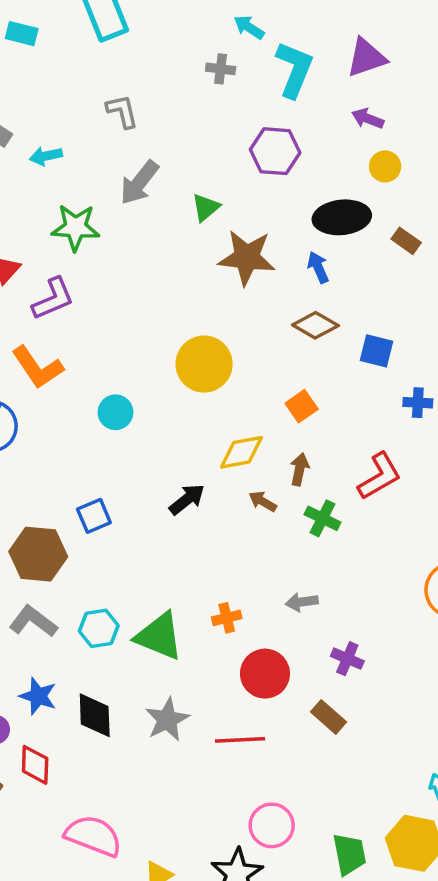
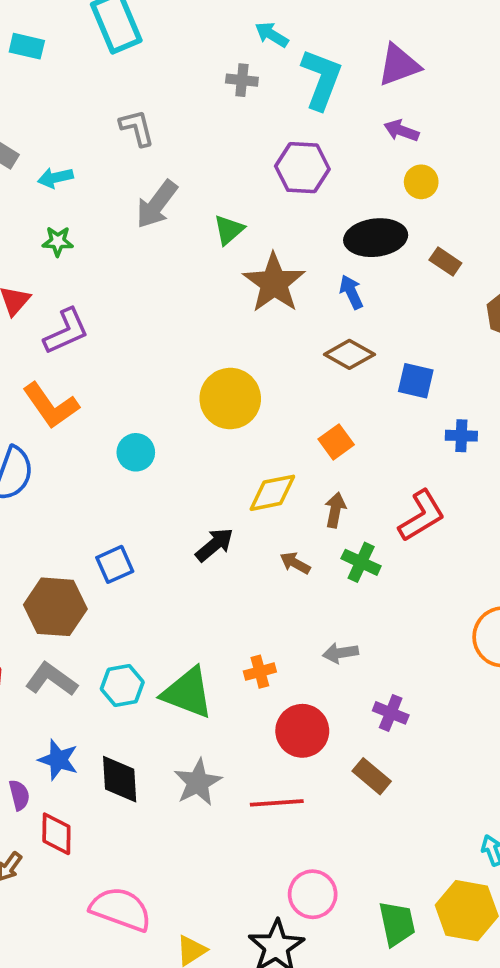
green star: (75, 227) -> (58, 241), moved, size x0.6
brown star: (247, 257) -> (274, 283), turned 30
brown arrow: (263, 501) -> (295, 563), moved

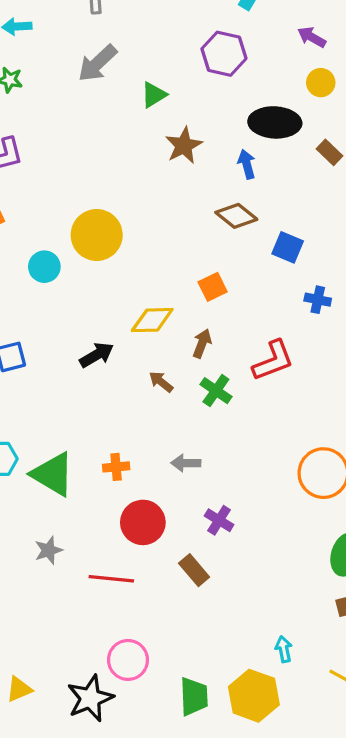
brown star: (274, 283) -> (184, 145), size x0.7
yellow circle: (230, 399) -> (97, 235), moved
gray star: (198, 782) -> (48, 550), size x0.7

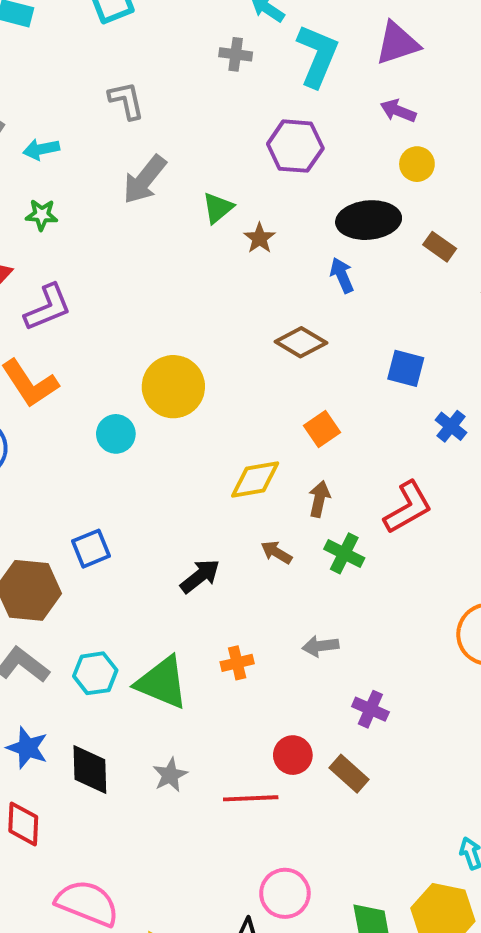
brown star: (184, 145) -> (260, 238), moved, size x0.7
brown diamond: (236, 216) -> (301, 342), moved
blue cross: (318, 300) -> (451, 426), turned 35
black arrow: (97, 355) -> (200, 576), moved
red circle: (143, 522) -> (293, 755), moved, size x0.7

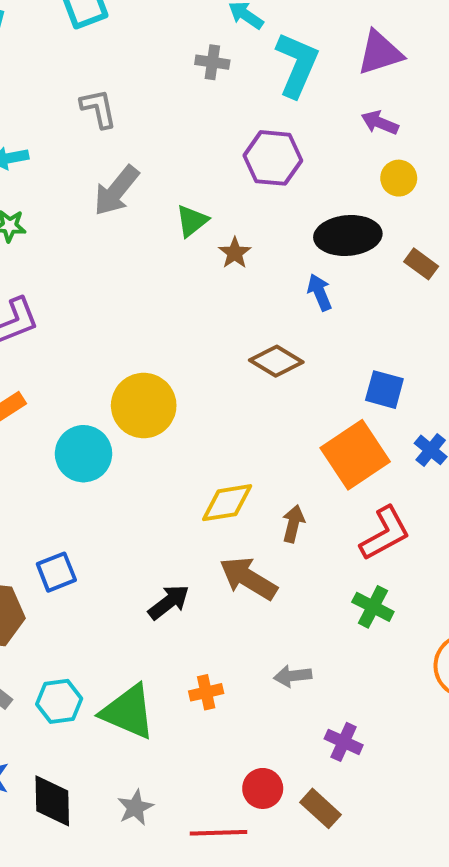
orange square: (322, 429) -> (355, 455), moved, size x1.8
cyan circle: (116, 434) -> (84, 454), size x1.4
brown arrow: (276, 552) -> (248, 578), size x1.8
green cross: (344, 553) -> (373, 607), moved

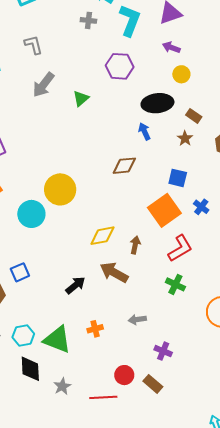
brown star: (235, 253) -> (185, 138), moved
brown diamond: (276, 361) -> (124, 166), turned -35
black diamond: (52, 801) -> (30, 369), moved

